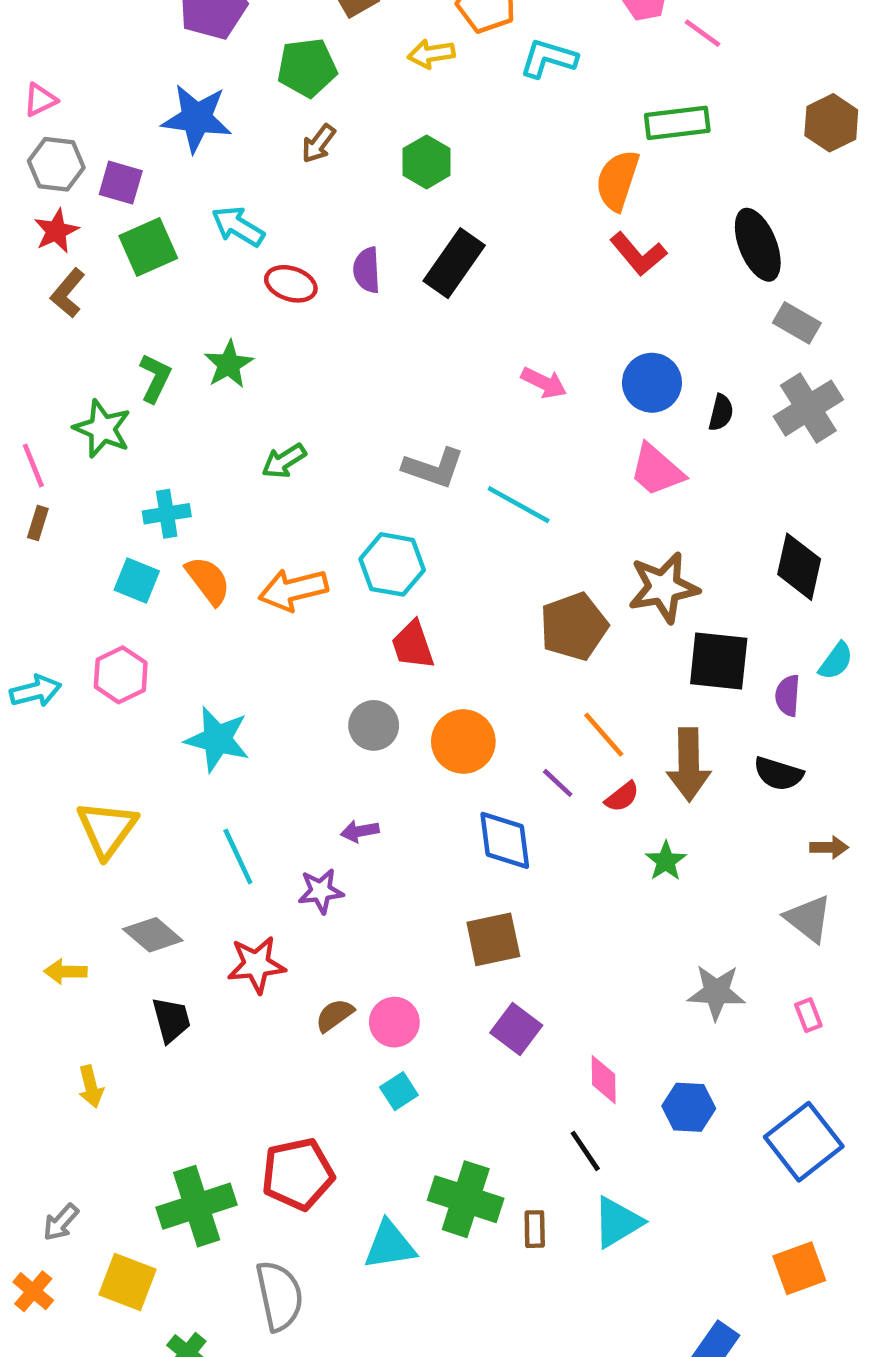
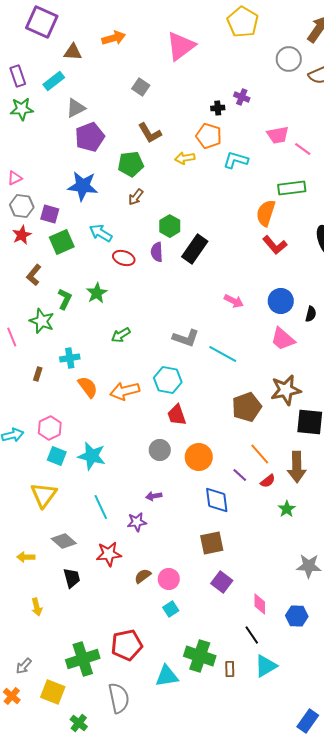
green hexagon: (427, 162) -> (170, 226), moved
brown L-shape: (68, 293) -> (34, 275), moved
brown rectangle: (38, 523) -> (38, 374), moved
cyan square: (137, 581) -> (57, 456), moved

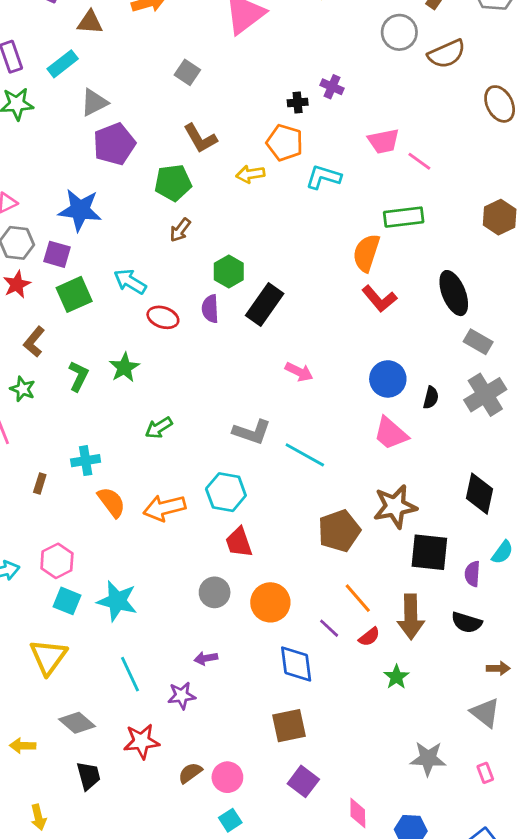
blue star: (83, 186) -> (80, 210), moved
pink arrow: (234, 301) -> (299, 372), moved
green star: (42, 321) -> (23, 389), moved, size x0.7

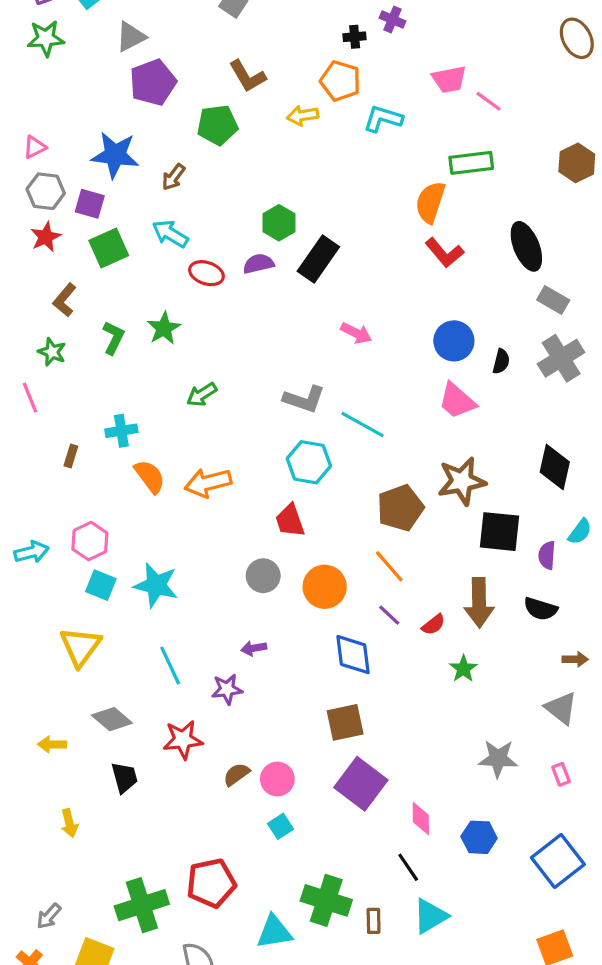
brown arrow: (180, 230) -> (173, 177), moved
purple semicircle: (210, 309) -> (258, 264), turned 80
cyan hexagon: (226, 492) -> (309, 462), moved
orange line: (358, 598) -> (389, 566), moved
purple square: (303, 781) -> (361, 784), size x1.5

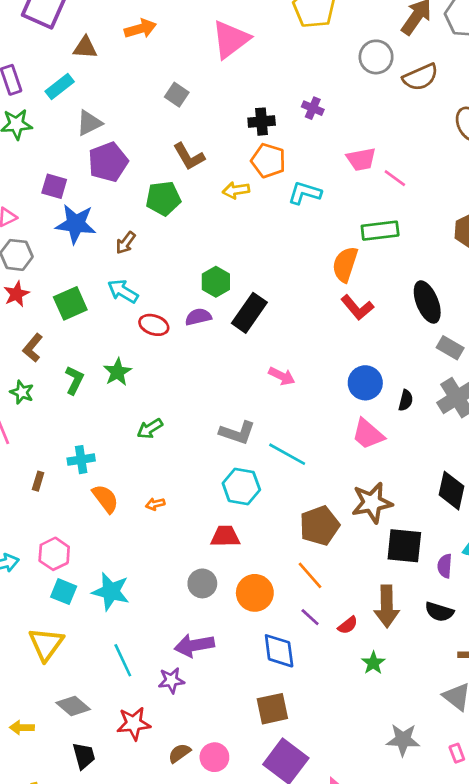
black cross: (355, 37) -> (262, 122), moved, size x1.4
purple square: (90, 204) -> (54, 186), moved
orange arrow: (208, 483) -> (155, 504), size x0.5
red trapezoid: (290, 521) -> (225, 536), turned 108
purple arrow: (254, 648) -> (194, 645), size x1.8

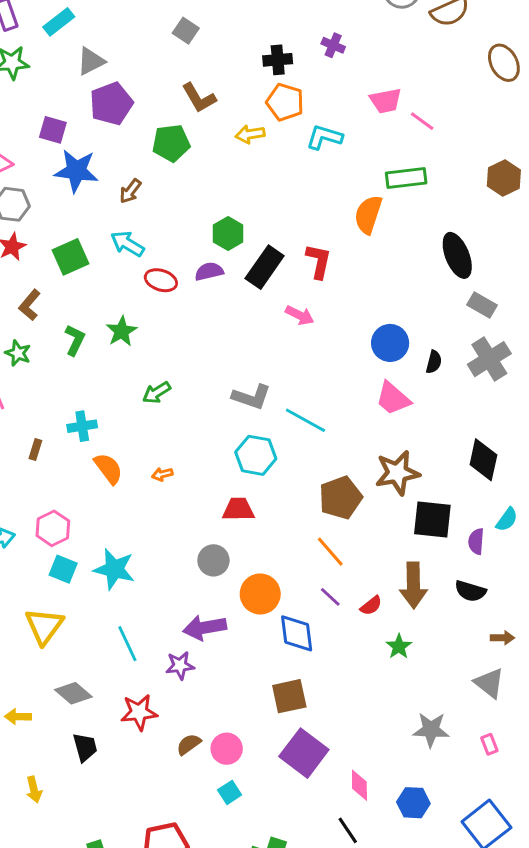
red L-shape: (357, 307) -> (319, 261), moved, turned -128
pink arrow: (282, 376) -> (300, 315), moved
orange circle: (255, 593) -> (260, 594), moved

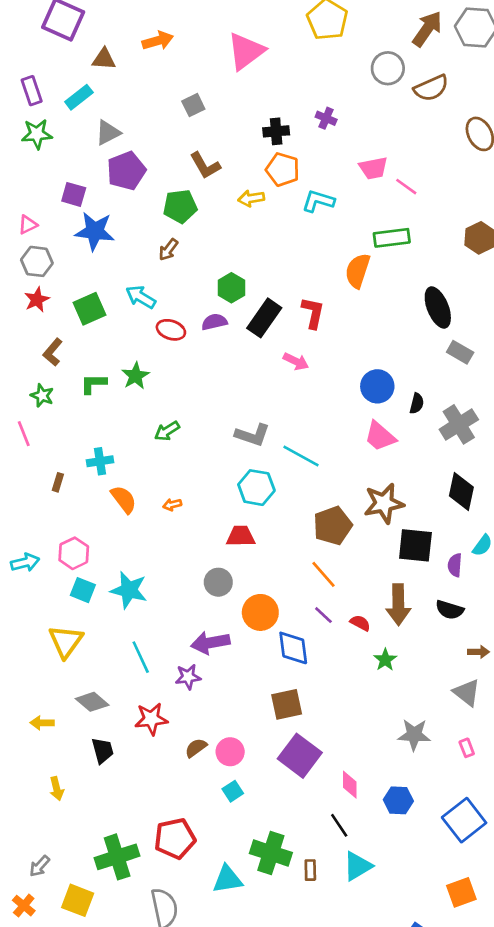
gray square: (186, 31) -> (193, 105), turned 30
brown arrow: (130, 191) -> (168, 250), moved
green L-shape: (75, 340) -> (93, 384), turned -116
gray cross: (489, 359) -> (459, 424), moved
red semicircle: (371, 606) -> (360, 623), turned -114

